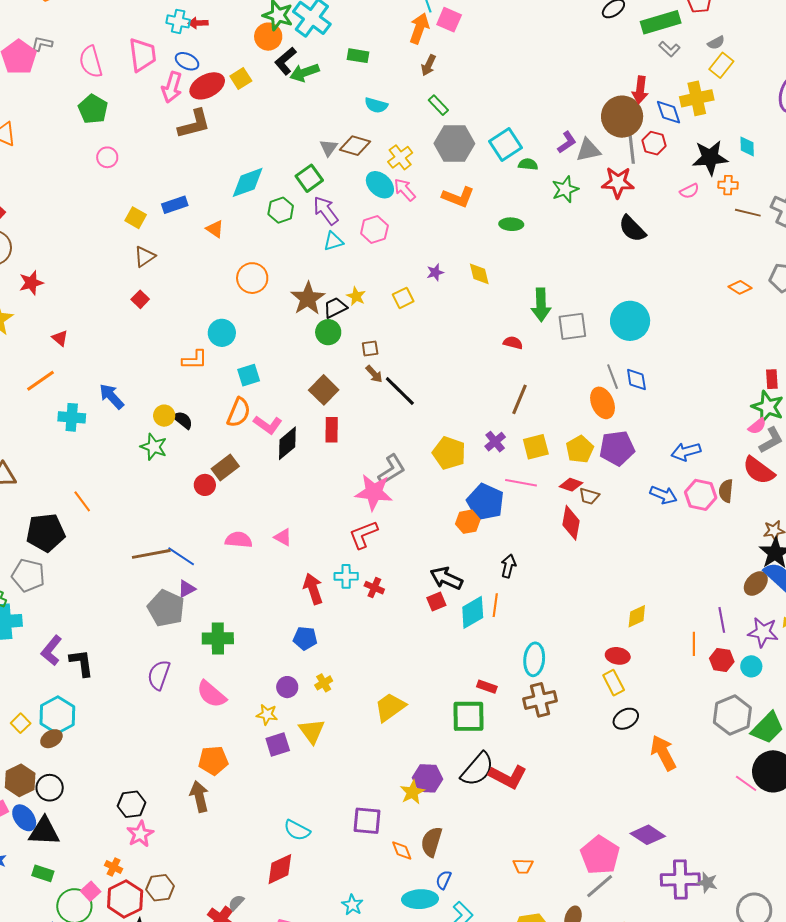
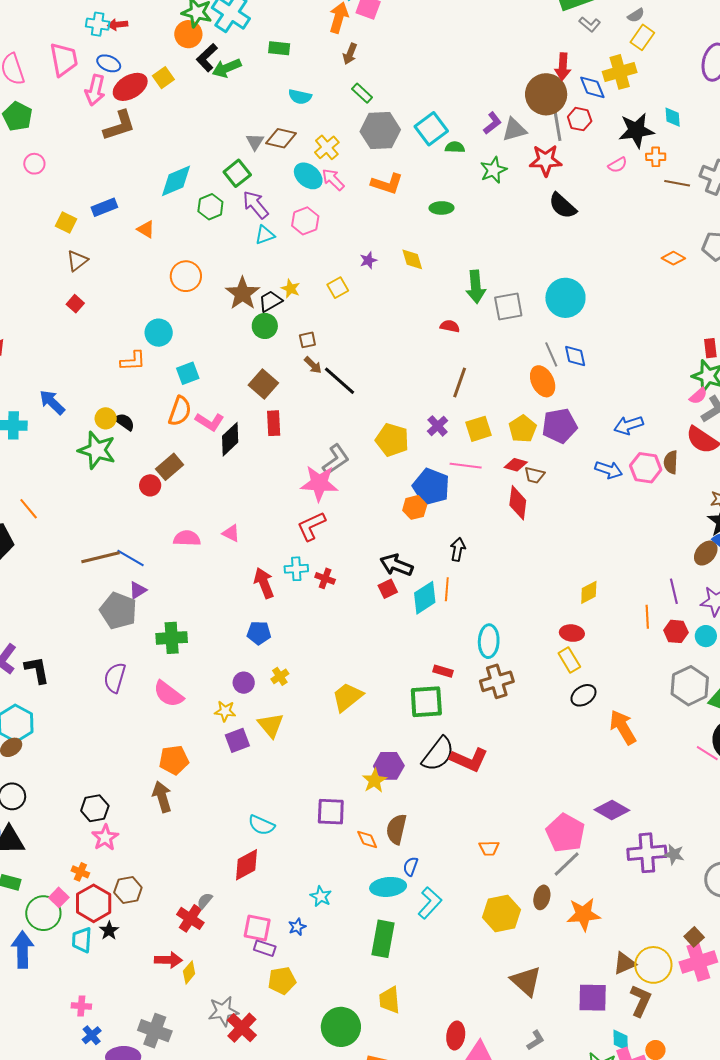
green star: (154, 447) -> (97, 450), size x1.4

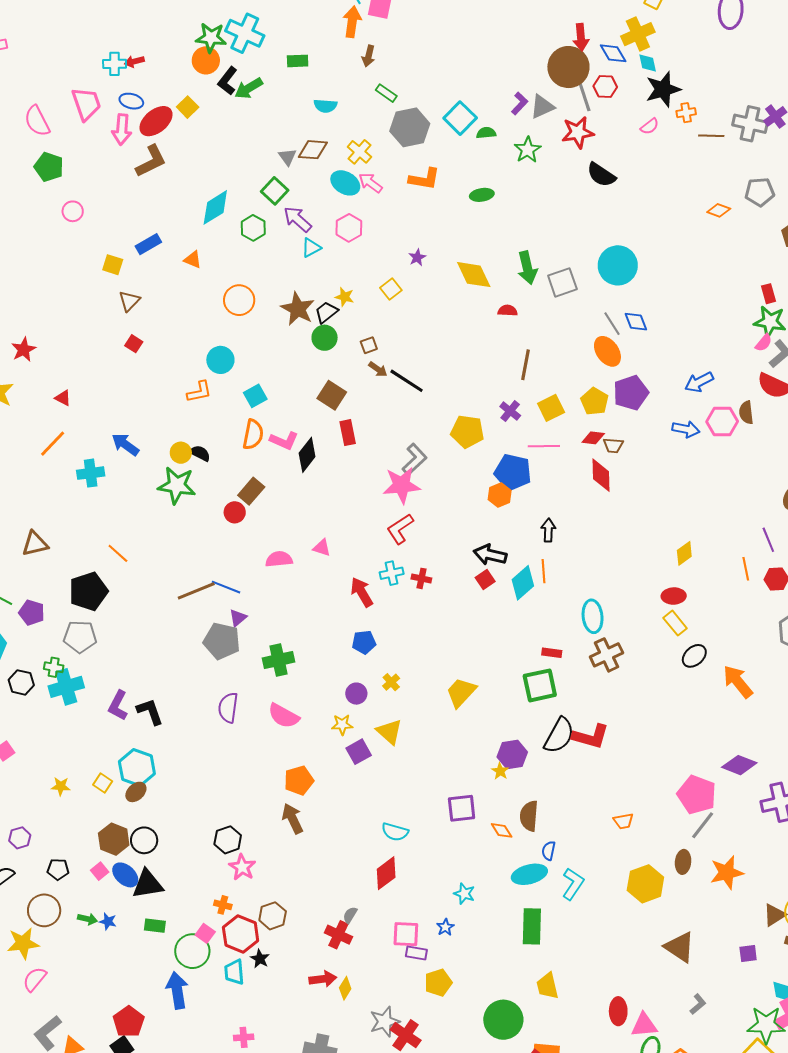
cyan diamond: (673, 117) -> (648, 63), moved
yellow diamond: (412, 259) -> (474, 275), moved, size x1.5
yellow star: (374, 781) -> (500, 771), size x0.7
purple square: (593, 998) -> (748, 953), size x0.6

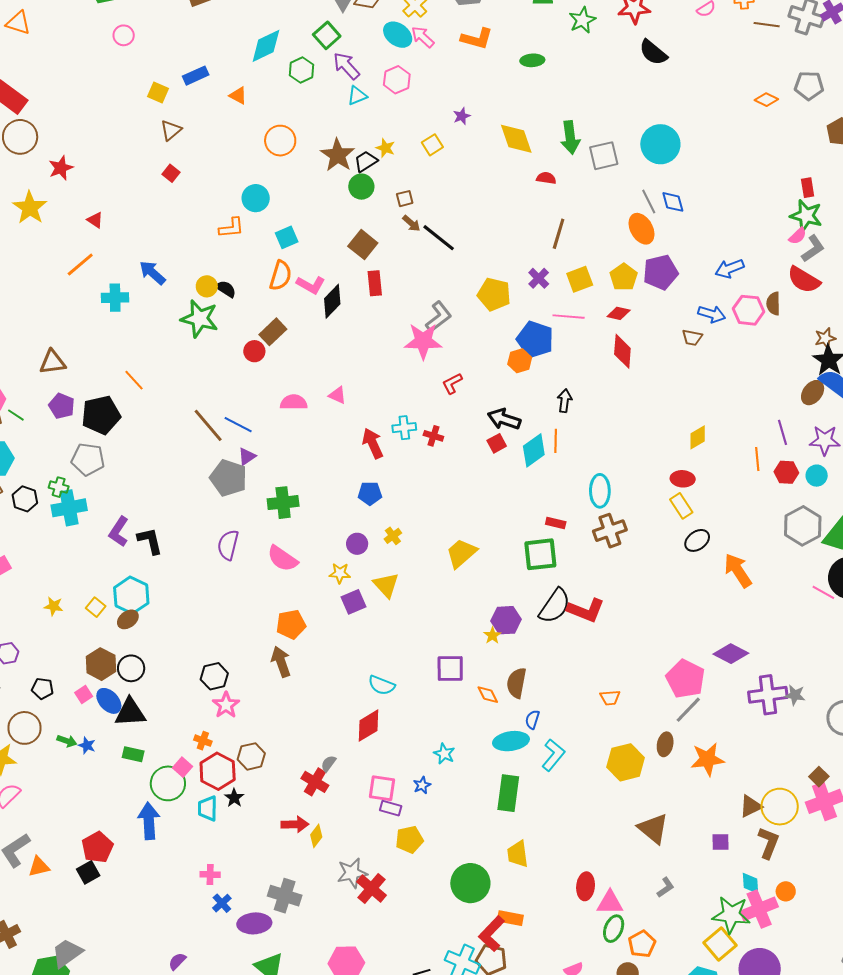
brown trapezoid: (613, 445) -> (692, 338), moved
red L-shape: (400, 529) -> (452, 383), moved, size x0.7
brown line: (196, 591) -> (208, 425), turned 66
purple pentagon: (32, 613) -> (62, 406), moved

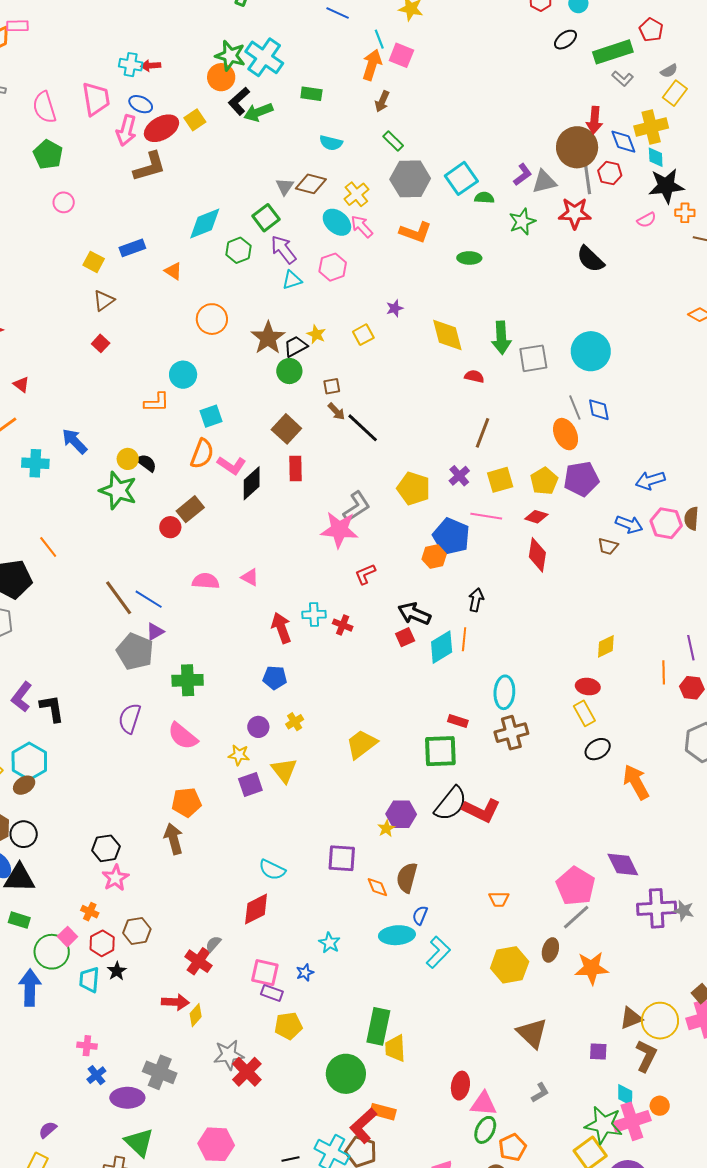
purple diamond: (731, 654) -> (623, 865), turned 32
red hexagon: (218, 771) -> (102, 943), size x0.7
green rectangle: (508, 793) -> (378, 1026), moved

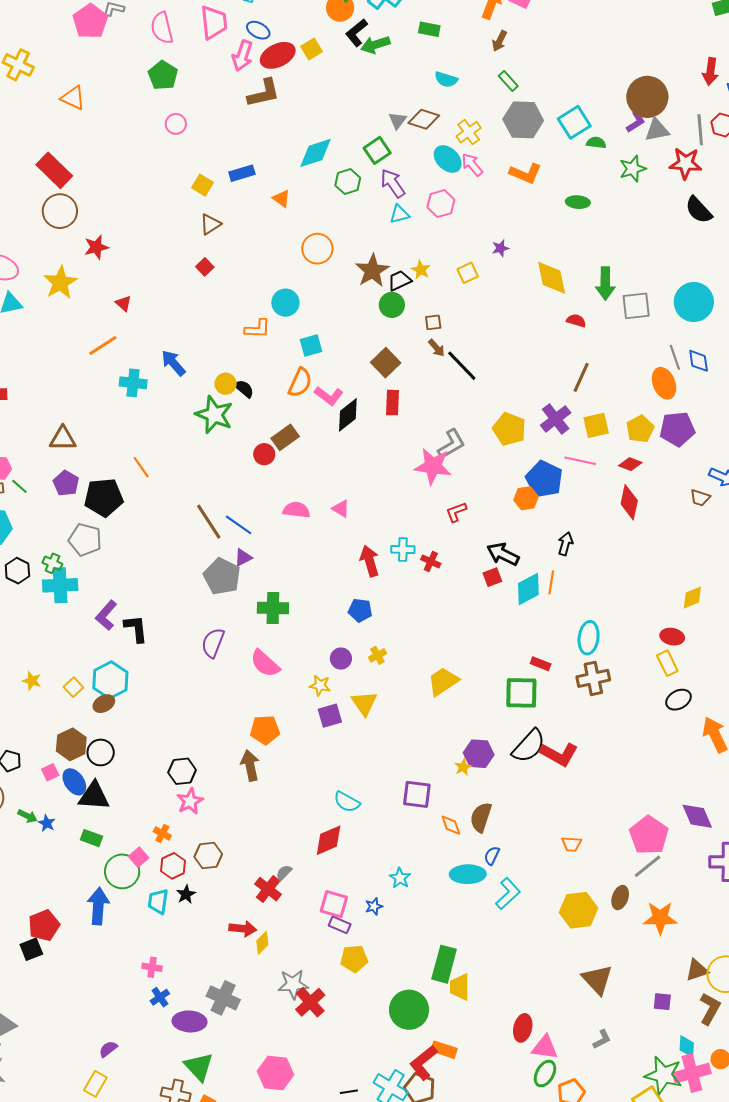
brown circle: (577, 147) -> (647, 97), moved
purple cross: (459, 476) -> (556, 419), size x1.4

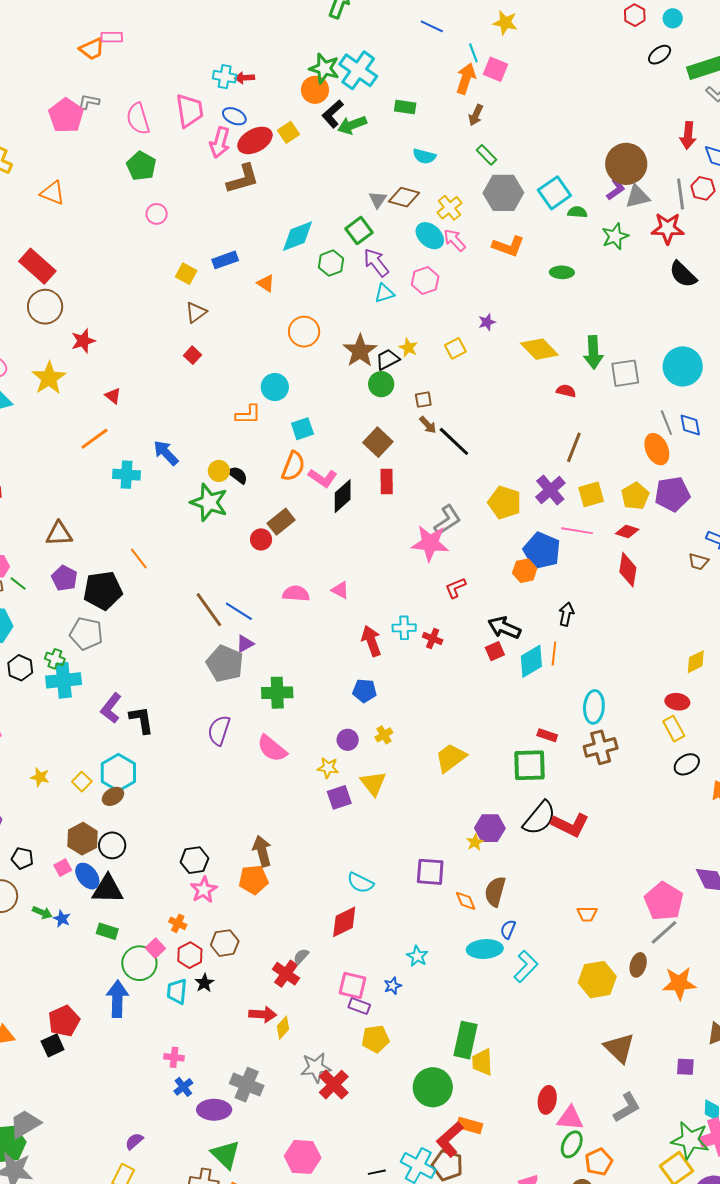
yellow diamond: (552, 278) -> (539, 349), turned -30
orange pentagon: (265, 730) -> (253, 880), moved
gray L-shape: (602, 1039) -> (627, 1107), size x1.5

